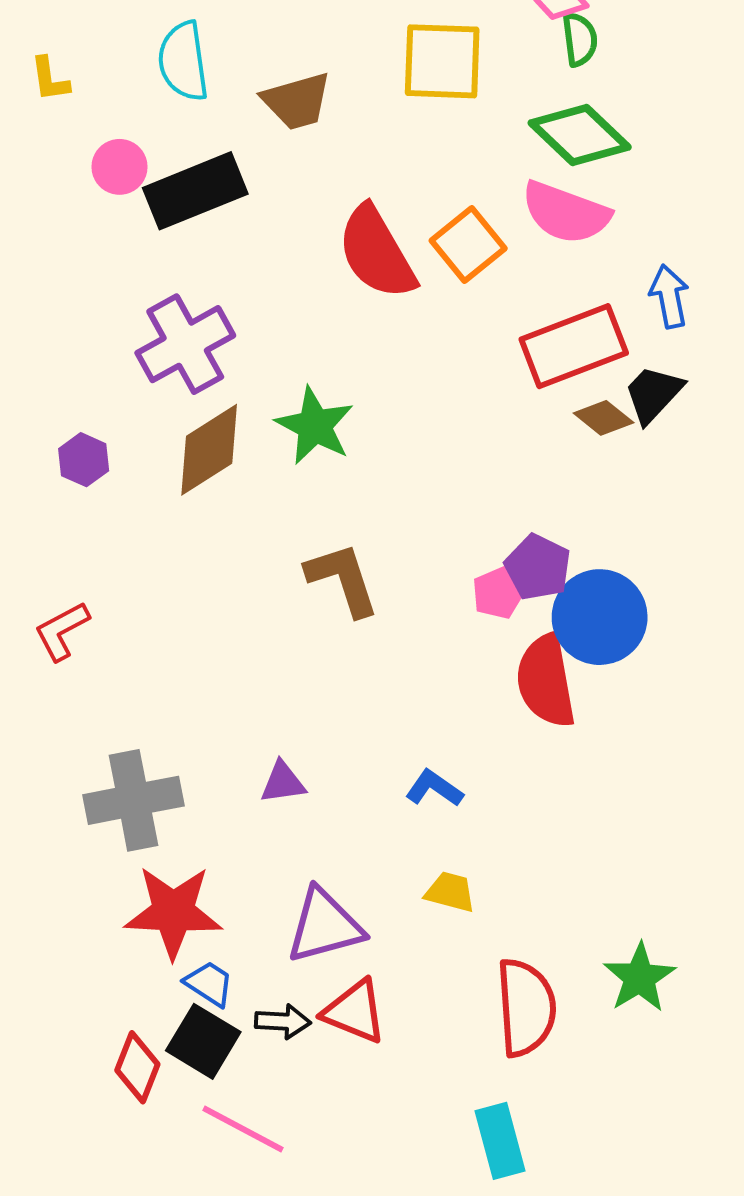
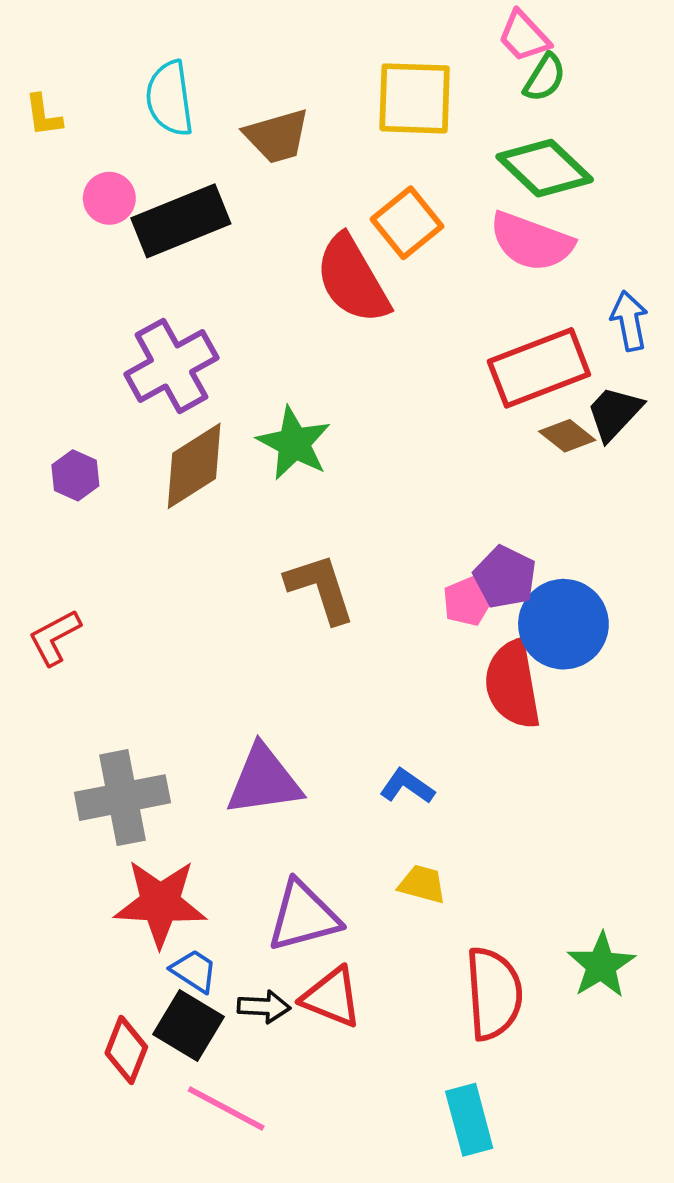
green semicircle: (580, 39) -> (545, 78), turned 39
orange square: (468, 245) -> (407, 223), moved
purple triangle: (283, 782) -> (264, 781), size x1.8

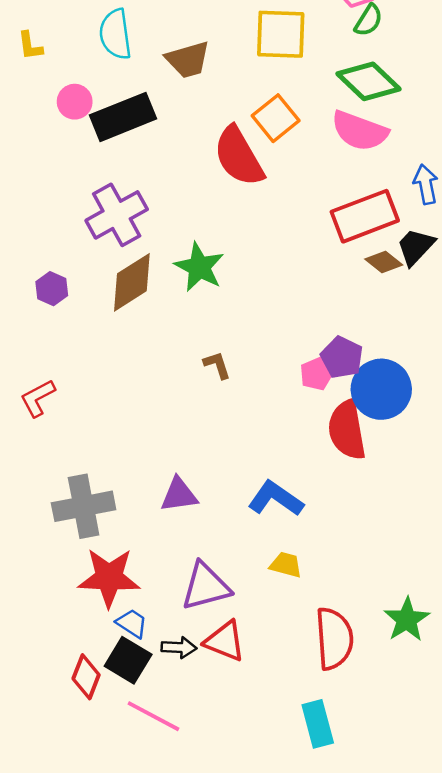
brown L-shape: (320, 588) -> (217, 365), size x0.6
purple triangle: (264, 781) -> (179, 495), size x0.7
blue L-shape: (407, 786) -> (276, 499), size x1.5

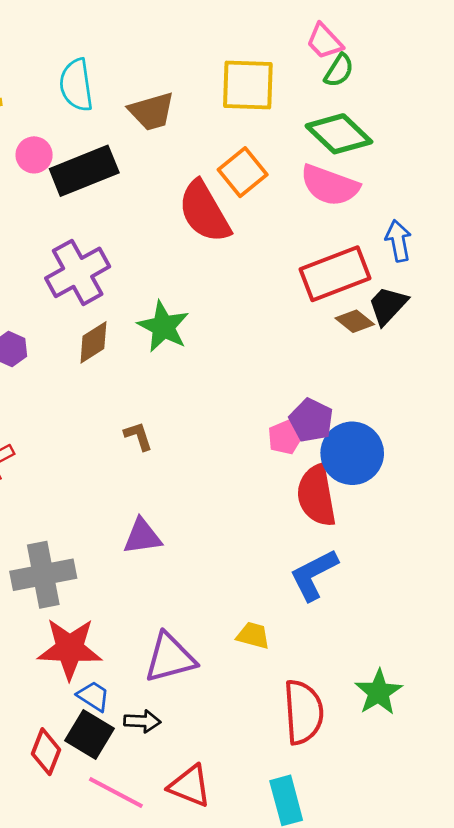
brown diamond: (132, 282) -> (93, 342), size x0.7
brown L-shape: (217, 365) -> (138, 436), moved
purple triangle: (179, 495) -> (142, 536), moved
blue L-shape: (276, 499) -> (314, 575), moved, turned -62
red triangle: (225, 641) -> (190, 786), moved

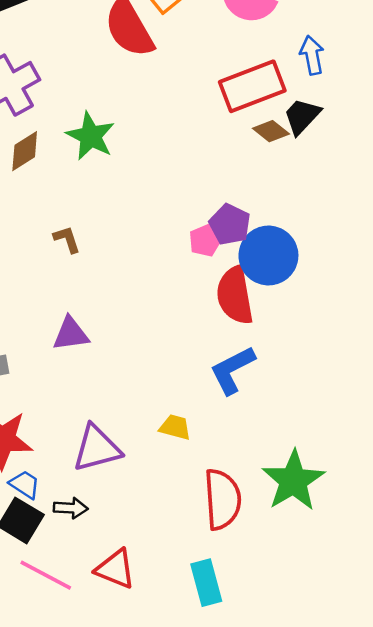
green star: (379, 692) -> (293, 481), size x1.4

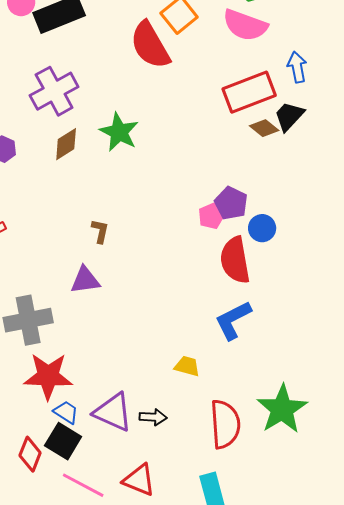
brown L-shape: (67, 239) -> (100, 231), moved, turned 30
blue circle: (268, 256) -> (262, 228), size x0.6
purple triangle: (71, 334) -> (85, 280), moved
purple triangle: (97, 448) -> (113, 412), moved, turned 39
black arrow: (71, 508) -> (153, 417), moved

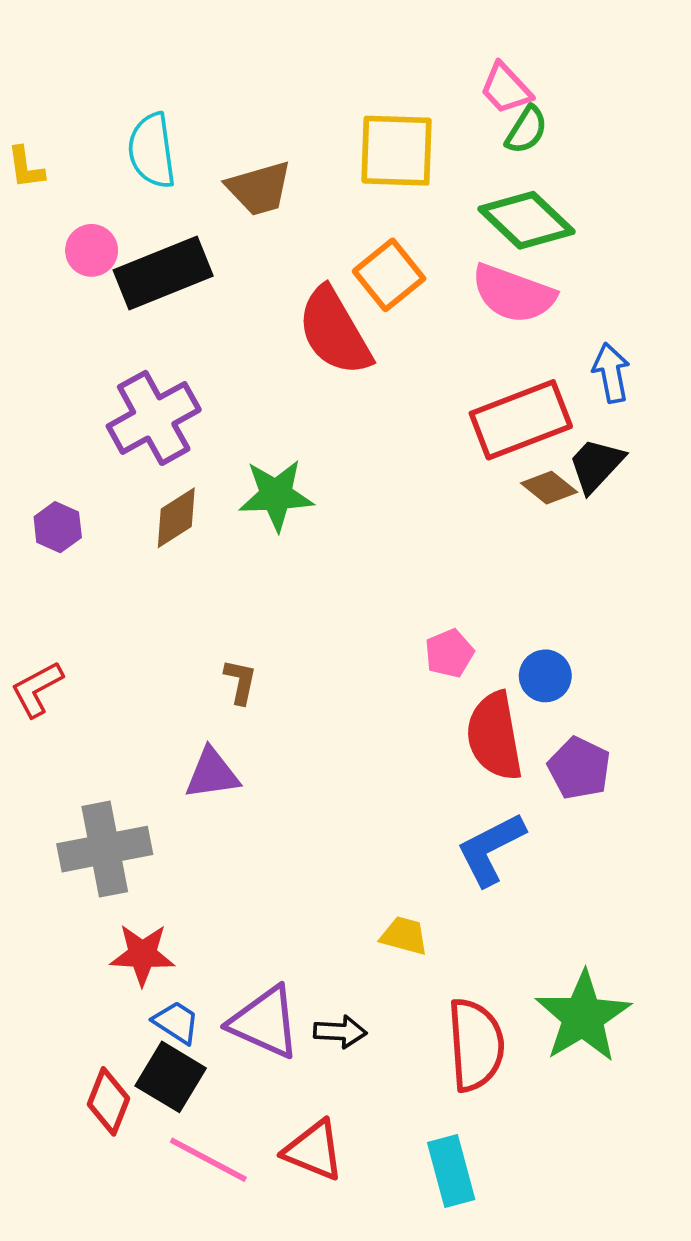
green star: (119, 132) -> (276, 495), turned -30
purple pentagon: (231, 203) -> (579, 768), moved
red star: (48, 376) -> (142, 955), size x0.7

